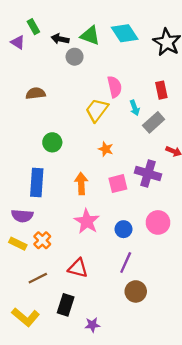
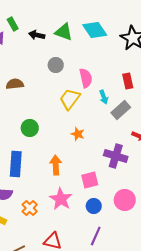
gray circle: (75, 57) -> (56, 65), moved
pink square: (118, 184) -> (90, 180), moved
orange cross: (42, 240) -> (30, 208), moved

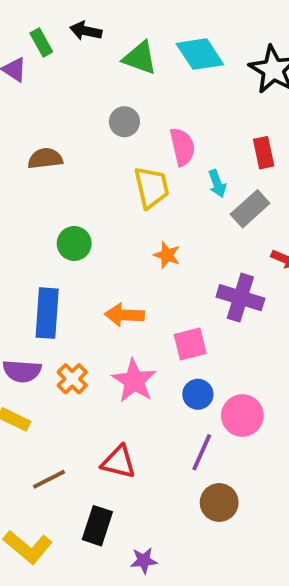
black arrow: (37, 35) -> (86, 31), moved
yellow trapezoid: (70, 99) -> (151, 187), turned 130
orange arrow: (56, 165) -> (124, 315), turned -84
pink circle: (125, 200) -> (242, 416), moved
orange cross: (30, 208) -> (72, 379), moved

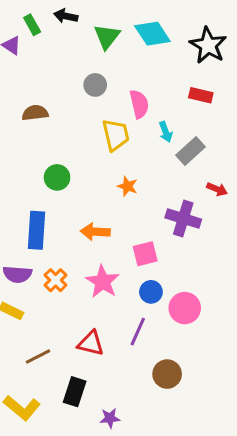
green triangle: (140, 58) -> (107, 37), turned 48
red rectangle: (264, 153) -> (201, 95), moved, turned -65
purple line: (202, 452) -> (138, 332), moved

